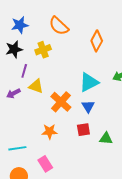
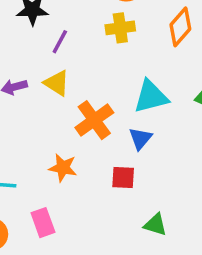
yellow cross: (43, 50) -> (120, 28), moved
purple line: (24, 71) -> (60, 42), moved
green triangle: (106, 138) -> (155, 225), moved

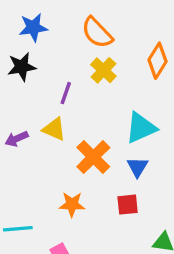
yellow cross: (120, 28) -> (103, 70), turned -30
purple line: (60, 42) -> (66, 93), moved

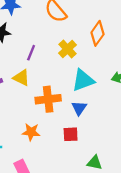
yellow cross: (103, 70) -> (67, 49), moved
orange cross: (93, 157) -> (48, 99), turned 35

